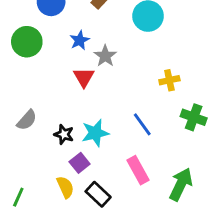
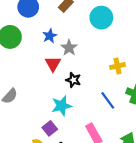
blue line: (142, 124) -> (108, 100), moved
black star: (64, 134) -> (73, 80), moved

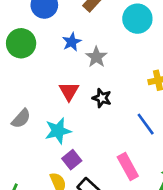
red triangle: (53, 64) -> (69, 91), moved
cyan star: (62, 106) -> (58, 131), moved

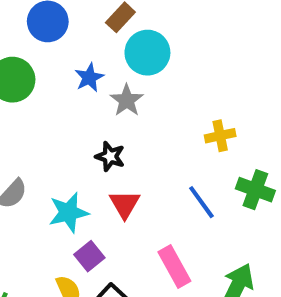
cyan circle: (137, 19) -> (147, 53), moved
red triangle: (69, 91) -> (125, 204), moved
black star: (102, 98) -> (110, 156), moved

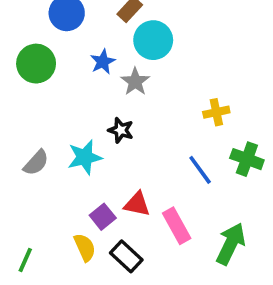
red triangle: (125, 204) -> (137, 204), moved, turned -48
cyan star: (69, 213) -> (85, 157), moved

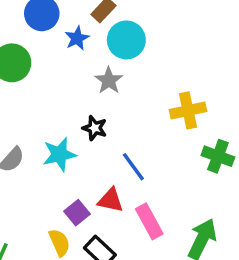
blue star: (103, 62) -> (77, 38), moved
yellow cross: (216, 112) -> (188, 110), size x1.4
blue line: (200, 170) -> (133, 167), moved

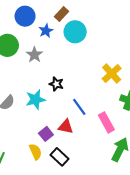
gray star: (109, 80) -> (34, 55), moved
yellow cross: (188, 110) -> (112, 73), turned -30
pink rectangle: (149, 221) -> (106, 122), moved

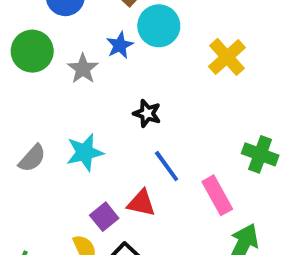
blue star: (46, 31) -> (120, 45), moved
yellow cross: (112, 73) -> (227, 57), moved
black star: (56, 84) -> (147, 113), moved

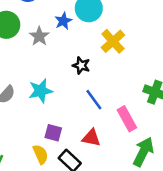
yellow cross: (227, 57) -> (113, 41), moved
red triangle: (141, 203) -> (91, 138), moved
purple square: (104, 217) -> (53, 133), turned -36

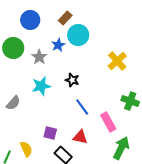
yellow cross: (113, 41) -> (117, 61), moved
cyan star: (41, 91) -> (41, 86), moved
yellow semicircle: (41, 154) -> (26, 149), moved

